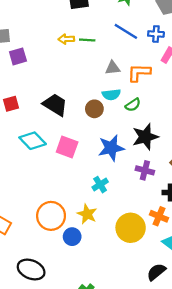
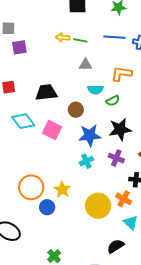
blue line: (126, 31) -> (114, 37), turned -35
gray triangle: (113, 68) -> (85, 65), moved
black trapezoid: (55, 105) -> (46, 92), turned -45
brown circle: (94, 109) -> (76, 110), moved
cyan cross: (100, 185) -> (86, 161), moved

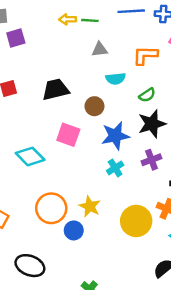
green semicircle: (113, 101) -> (147, 95), moved
cyan diamond: (23, 121) -> (30, 156), moved
purple cross: (116, 158) -> (151, 160), turned -35

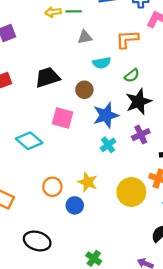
orange circle: (51, 208) -> (52, 187), size x0.7

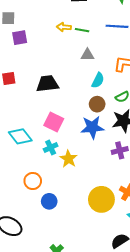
cyan semicircle: (102, 63) -> (98, 80), turned -63
brown circle: (84, 90) -> (97, 104), moved
cyan cross: (108, 145) -> (51, 148), moved
yellow star: (88, 182) -> (69, 159), moved

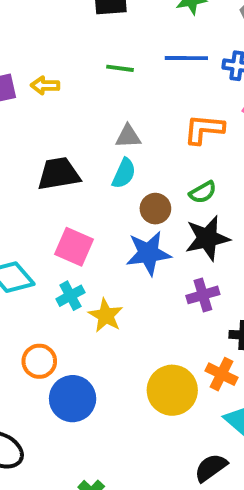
yellow arrow: (64, 27) -> (45, 85), moved
gray triangle: (87, 55) -> (128, 136), moved
cyan semicircle: (98, 80) -> (124, 173), moved
blue circle: (49, 201) -> (73, 399), size x1.5

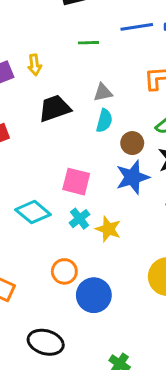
yellow arrow: (45, 85) -> (35, 65), turned -90
black trapezoid: (59, 174) -> (55, 108), moved

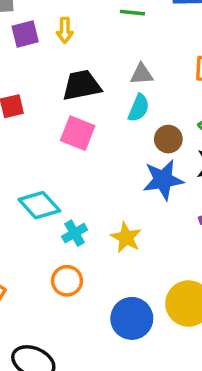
pink square: (76, 182) -> (78, 133), moved
cyan cross: (80, 219) -> (75, 233), moved
blue circle: (94, 295) -> (132, 318), moved

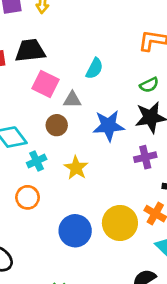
gray triangle: (142, 74) -> (72, 100), moved
black trapezoid: (82, 85) -> (30, 50), moved
brown circle: (168, 139) -> (57, 125), moved

